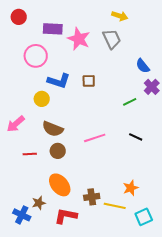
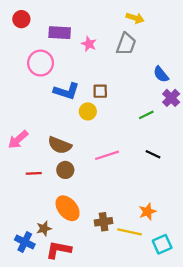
pink star: (79, 39) -> (89, 44), size x0.6
gray trapezoid: (112, 39) -> (126, 44), turned 45
yellow circle: (42, 99) -> (88, 111), moved
red L-shape: (66, 216) -> (59, 250), moved

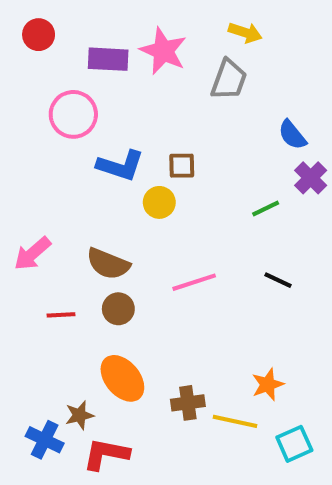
pink star: (89, 44) -> (163, 51), moved, size x1.6

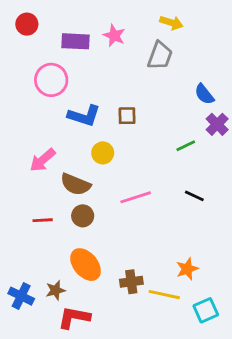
pink star: (163, 51) -> (114, 36), size x0.7
yellow circle: (159, 202) -> (103, 153), moved
pink arrow: (32, 254) -> (43, 160), moved
blue cross: (45, 440) -> (21, 296), moved

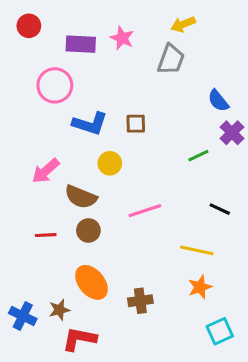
yellow arrow: (171, 23) -> (183, 24), turned 140
black line: (194, 196) -> (220, 209), moved
yellow line: (164, 295) -> (197, 250), moved

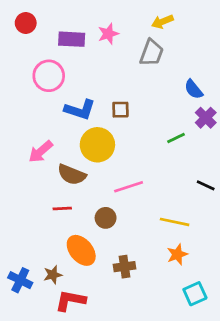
pink star: (122, 38) -> (108, 34), turned 30
yellow circle: (110, 163) -> (97, 145), size x1.6
black line: (220, 209) -> (206, 185), moved
brown circle: (88, 230) -> (106, 218), moved
red line: (46, 235) -> (62, 208), moved

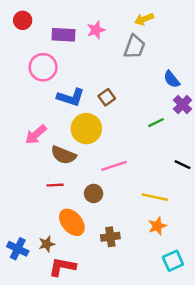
brown square: (120, 110) -> (107, 97), turned -35

